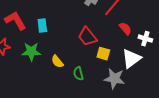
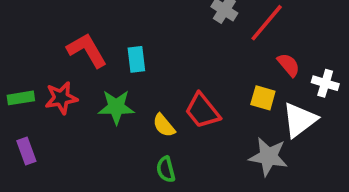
red trapezoid: (87, 37) -> (202, 111), moved
yellow square: (103, 54) -> (263, 98), moved
green semicircle: (78, 74) -> (166, 169), moved

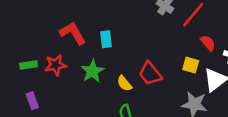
green star: (116, 107) -> (92, 71), turned -30

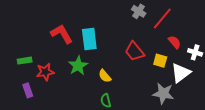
cyan rectangle: (106, 39) -> (89, 39), size x1.5
red star: (56, 65) -> (45, 72), moved
red trapezoid: (150, 74) -> (135, 51), moved

